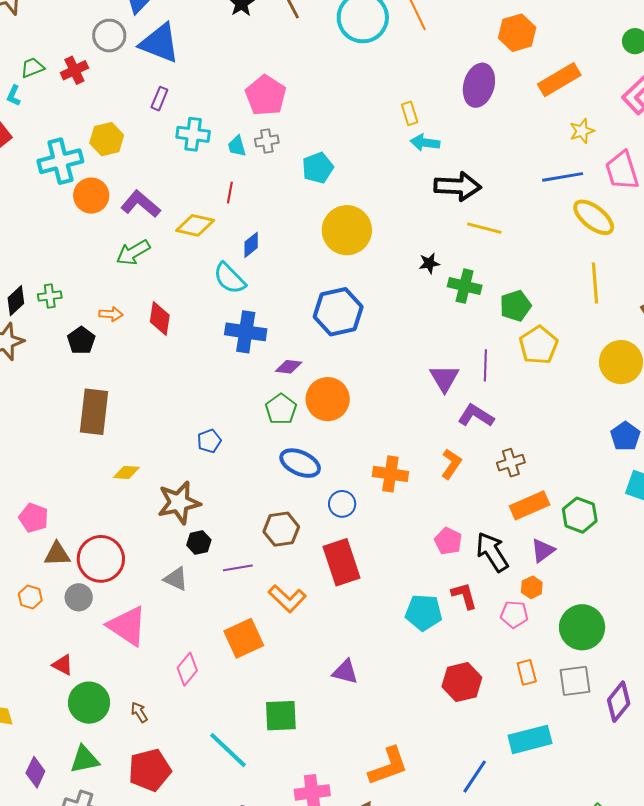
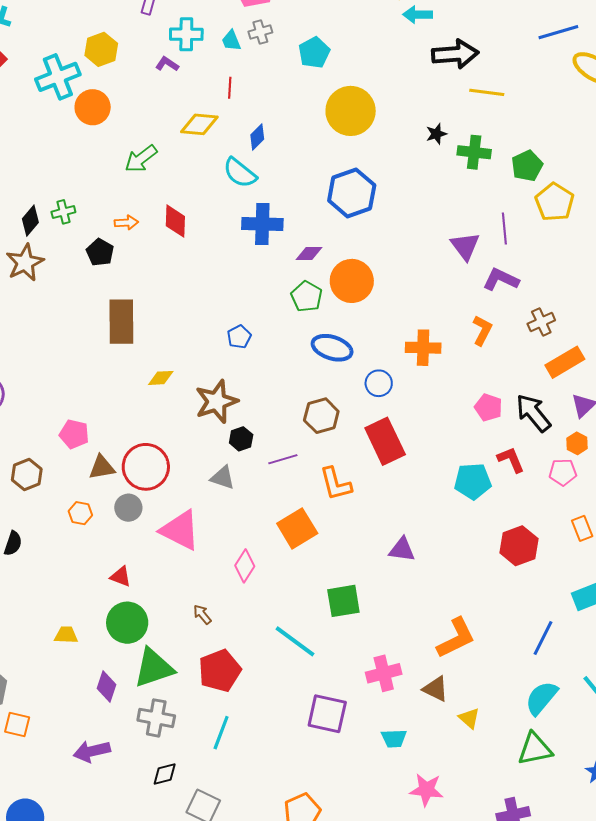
purple L-shape: (141, 204) -> (167, 64), moved, size x0.6
orange L-shape: (287, 599) -> (336, 484), turned 39
green circle: (89, 703) -> (127, 623), moved
green triangle: (85, 759) -> (154, 668), size x1.4

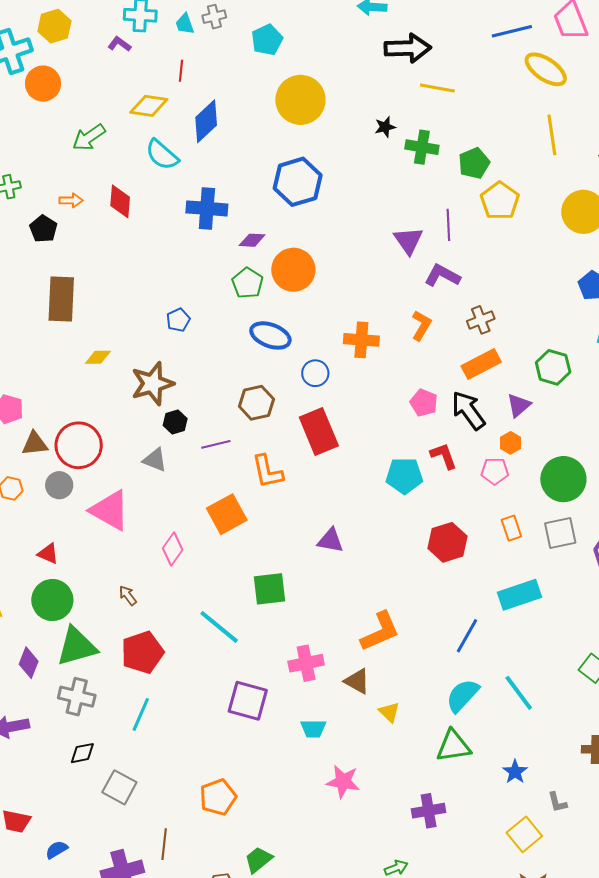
blue diamond: (257, 137) -> (206, 121), size x1.6
cyan semicircle: (240, 173) -> (162, 155), moved
orange rectangle: (565, 362) -> (481, 364), moved

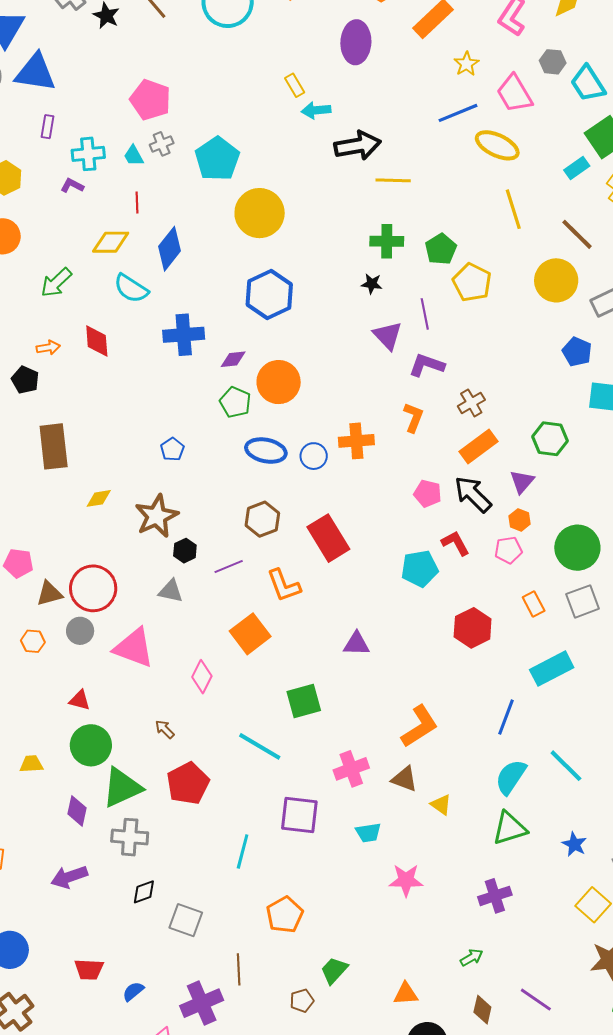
cyan pentagon: (267, 40) -> (217, 159), size x1.4
black star: (385, 127) -> (372, 284), moved, turned 30
blue circle: (315, 373) -> (314, 456), moved
cyan line: (141, 714) -> (243, 851), moved

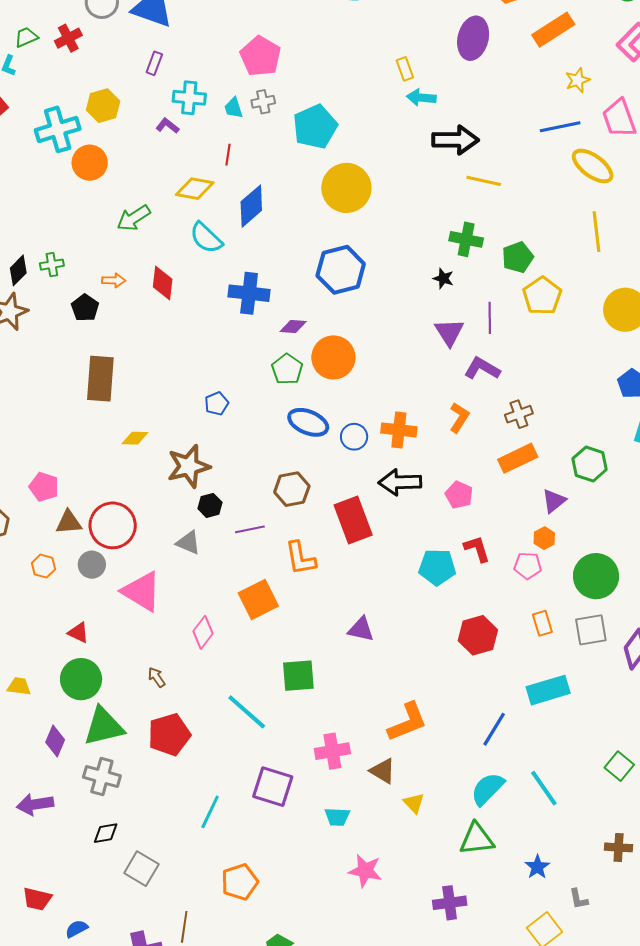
black arrow: (473, 494) -> (400, 482), moved, turned -57

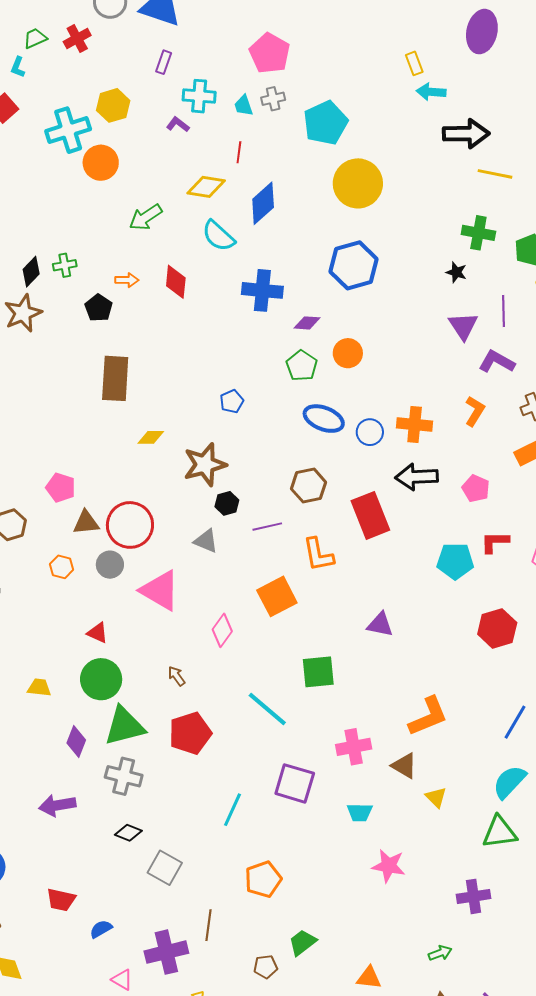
orange circle: (333, 357) -> (348, 353), size x0.7
red L-shape: (477, 549) -> (495, 542), turned -72
black diamond: (106, 833) -> (128, 833), turned 32

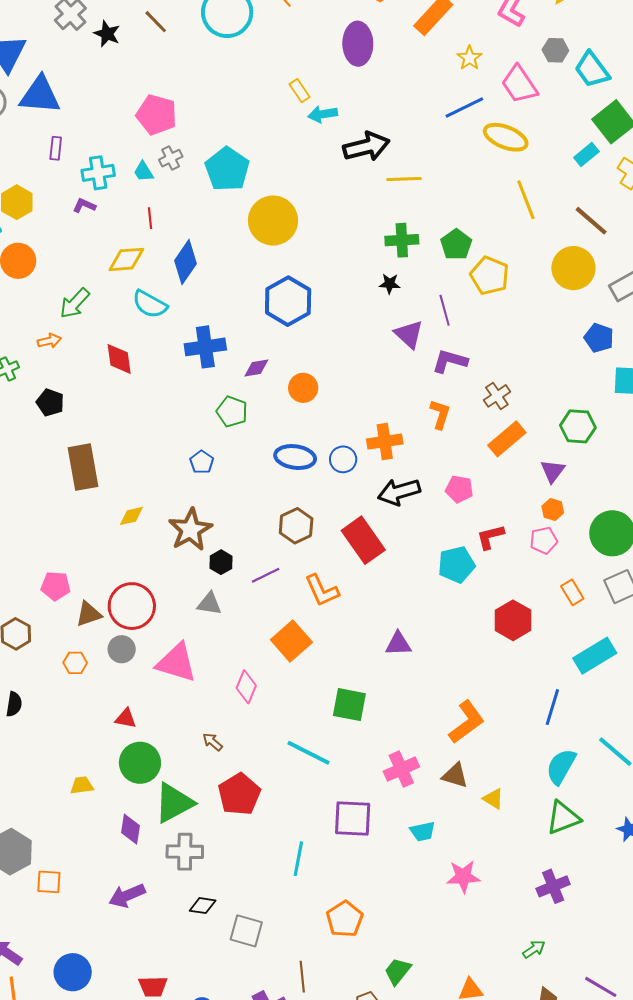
orange arrow: (127, 280) -> (49, 341), moved
green pentagon: (302, 366) -> (232, 412), moved
green square: (318, 672) -> (349, 705), turned 30

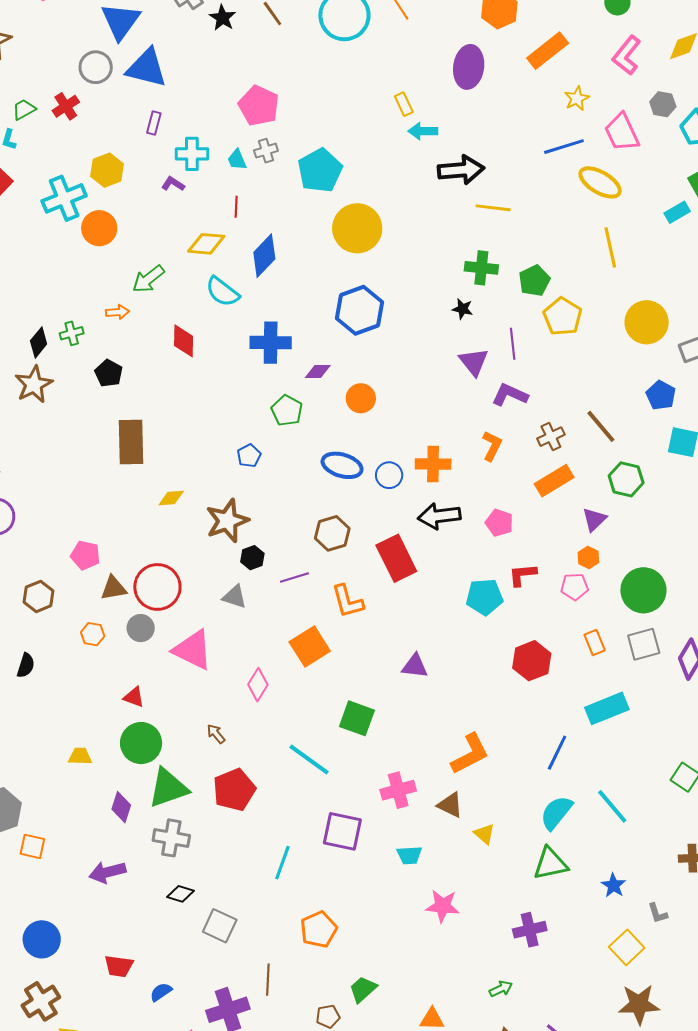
brown line: (591, 221) -> (601, 426), moved

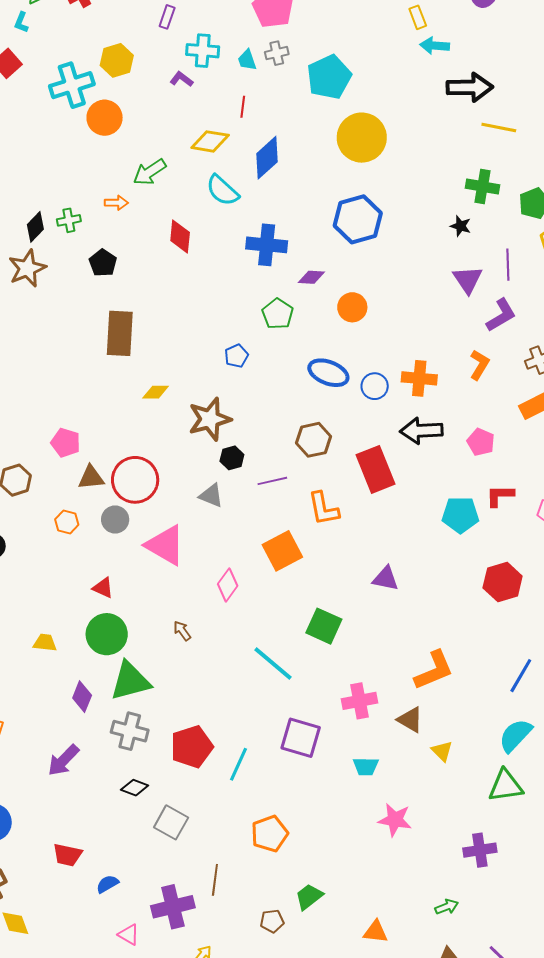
purple L-shape: (510, 395) -> (501, 315), turned 120
red pentagon: (234, 790) -> (192, 747), moved
purple arrow: (107, 872) -> (63, 760), turned -36

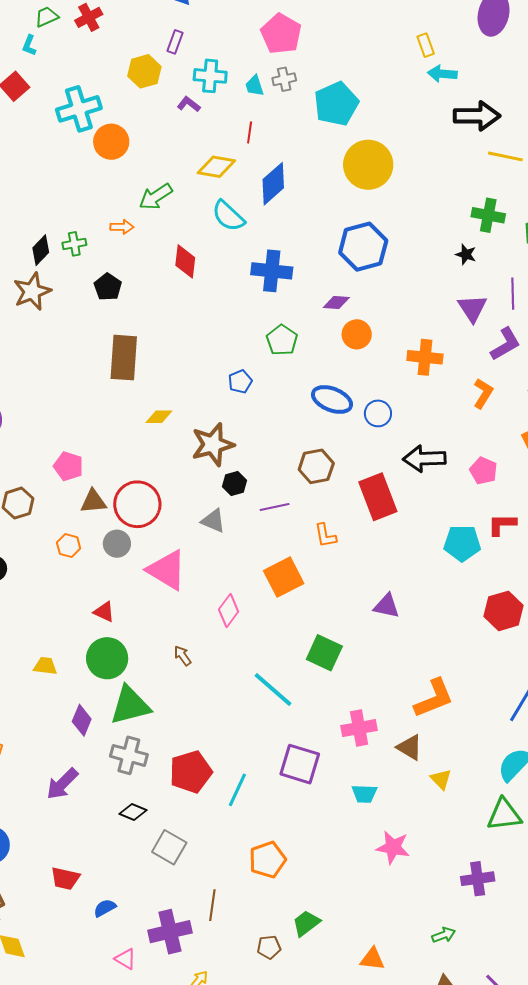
yellow hexagon: (117, 60) -> (144, 71), moved
purple diamond: (311, 277) -> (336, 303), moved
orange cross: (419, 378) -> (425, 357), moved
orange L-shape: (323, 509) -> (325, 535), size x0.7

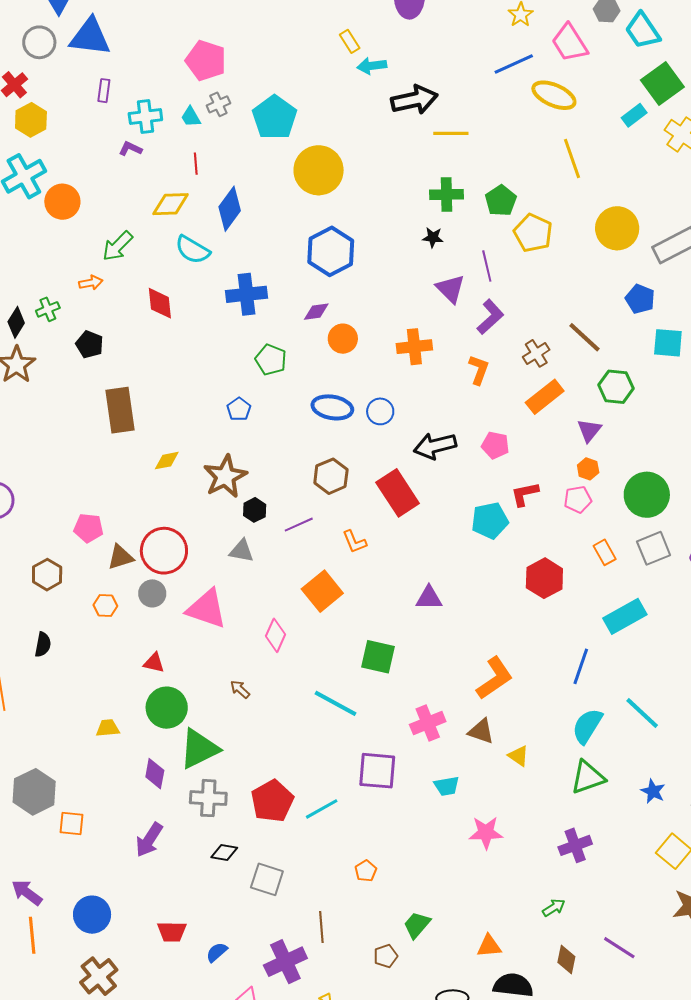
yellow hexagon: (144, 71) -> (31, 120), moved
cyan line: (237, 790) -> (322, 809), turned 48
orange pentagon: (267, 860) -> (366, 871), size x0.6

